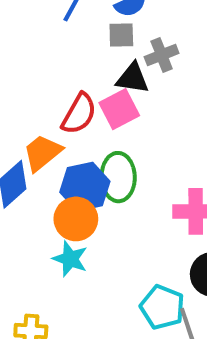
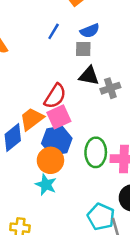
gray cross: (162, 55) -> (110, 88), moved
pink square: (119, 109) -> (59, 117), moved
green ellipse: (118, 177) -> (96, 152), moved

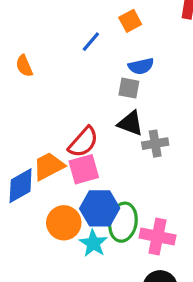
blue line: (54, 31) -> (91, 42), moved
blue hexagon: (57, 141) -> (100, 208), moved
cyan star: (46, 185) -> (93, 243), moved

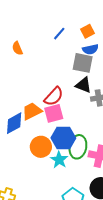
orange square: (130, 21) -> (87, 31), moved
gray square: (129, 88) -> (83, 63), size x1.5

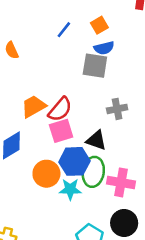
black triangle: (83, 85) -> (96, 140), moved
orange trapezoid: (32, 111) -> (34, 106), moved
cyan star: (59, 160) -> (70, 189), turned -30

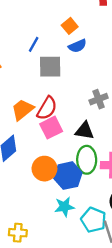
blue line: (64, 30) -> (34, 44), moved
gray square: (95, 66) -> (50, 67), moved
blue hexagon: (74, 161) -> (68, 176), moved
cyan star: (70, 189) -> (64, 207), moved

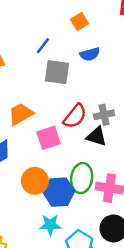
orange square: (70, 26) -> (80, 21), moved
red semicircle: (47, 108) -> (75, 116), moved
black triangle: (85, 131) -> (97, 136), moved

